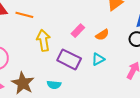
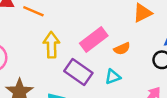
pink rectangle: (78, 31) -> (94, 39), size x1.6

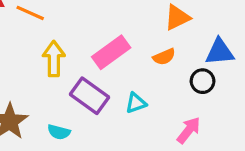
orange semicircle: (122, 49) -> (164, 57), moved

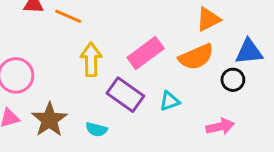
orange semicircle: (164, 57) -> (196, 57), size x1.6
pink arrow: (189, 130) -> (220, 127), turned 40

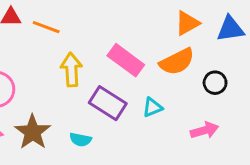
blue triangle: (249, 52) -> (230, 29), moved
pink rectangle: (146, 53) -> (126, 60), turned 76

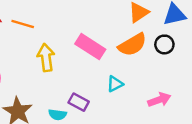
black circle: (215, 83) -> (164, 44), moved
purple rectangle: (108, 103) -> (79, 102), moved, size x0.7

